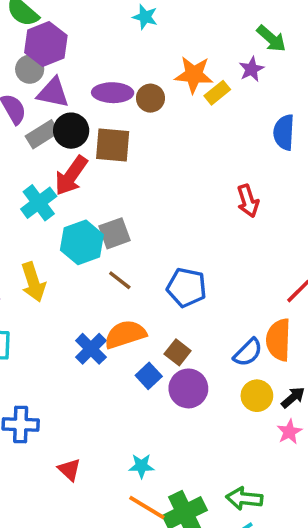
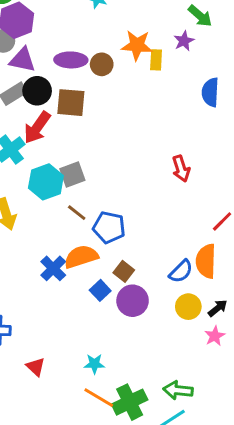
yellow rectangle: (217, 93) -> (156, 60), turned -48
red arrow: (248, 201) -> (181, 169), moved
blue pentagon: (187, 287) -> (109, 227), moved

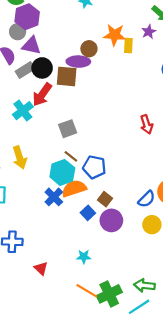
purple ellipse: (71, 60) -> (78, 62), moved
cyan hexagon: (46, 182) -> (62, 172), moved
cyan star: (94, 364) -> (84, 257), moved

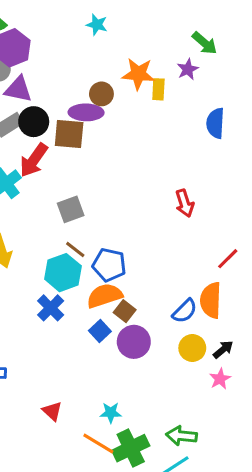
orange semicircle: (74, 188) -> (105, 296), moved
cyan star: (84, 257) -> (111, 413), moved
red triangle: (41, 268) -> (52, 411), moved

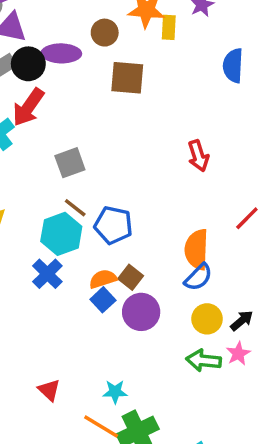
purple ellipse: (86, 112) -> (61, 53), moved
brown square: (69, 134) -> (127, 78), moved
orange semicircle: (105, 296) -> (103, 279), moved, size x0.7
orange semicircle: (211, 300) -> (197, 249), moved
green arrow: (182, 436) -> (204, 361), moved

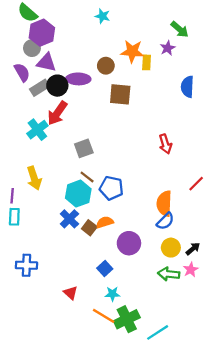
brown square: (131, 277) -> (89, 228), moved
blue square: (103, 300) -> (105, 269), moved

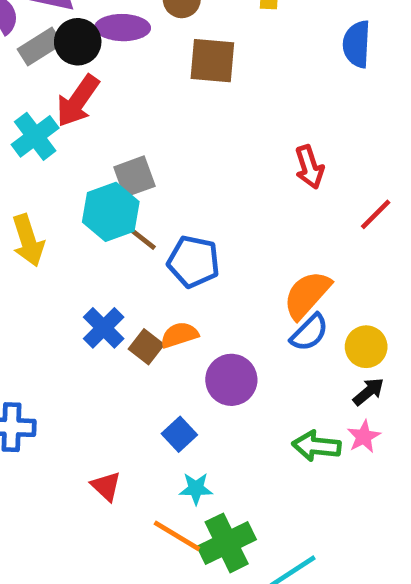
red line: (196, 184) -> (376, 214), moved
cyan hexagon: (78, 194) -> (111, 212), moved
orange semicircle: (164, 203) -> (307, 295), turned 40
yellow circle: (171, 248) -> (366, 347), moved

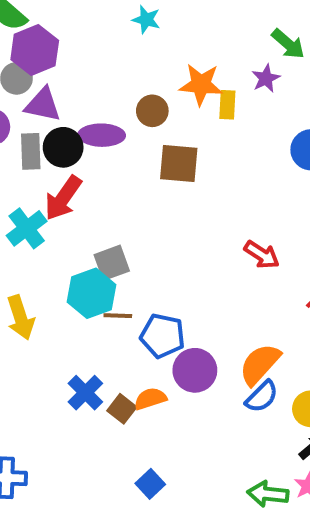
gray rectangle: (40, 46) -> (31, 151), turned -60
red arrow: (309, 167) -> (262, 255), turned -39
brown line: (142, 238) -> (118, 316), turned -36
purple circle: (231, 380) -> (195, 370), moved

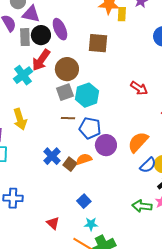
brown circle: (152, 111) -> (67, 69), moved, size x1.5
purple ellipse: (102, 135) -> (60, 29), turned 65
cyan hexagon: (91, 293) -> (87, 95), moved
blue semicircle: (262, 397) -> (148, 165), moved

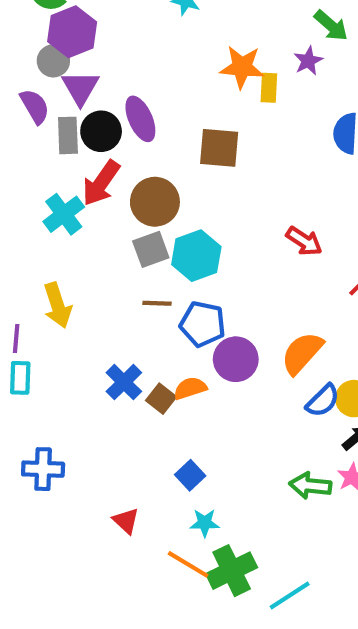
purple triangle: (31, 14) -> (80, 88), turned 48

